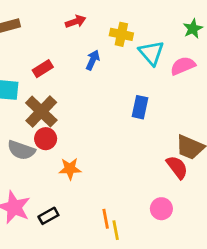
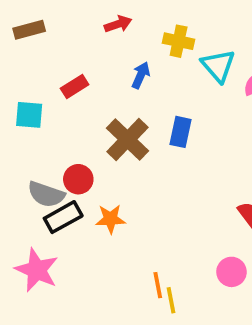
blue rectangle: (140, 107) -> (180, 132), moved
brown cross: (41, 112) -> (127, 140), moved
black rectangle: (48, 216) -> (63, 217), moved, size x1.4

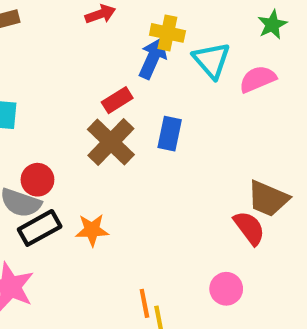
blue arrow: (141, 75) -> (153, 58), moved, size x1.4
red rectangle: (75, 87) -> (117, 100), moved
red circle: (78, 179) -> (37, 180), moved

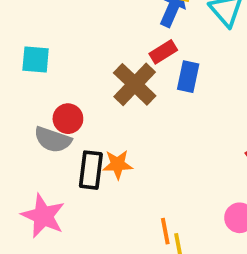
red rectangle: (117, 100) -> (163, 52), moved
black rectangle: (40, 228) -> (91, 170), moved, turned -54

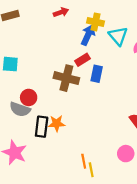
brown cross: (135, 84) -> (66, 78), turned -30

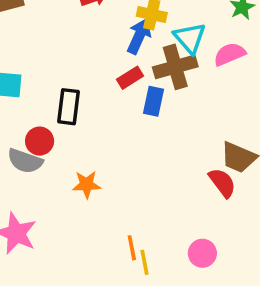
brown cross: (66, 78) -> (175, 67), moved, turned -30
black rectangle: (42, 127) -> (69, 107), moved
pink circle: (126, 154) -> (202, 253), moved

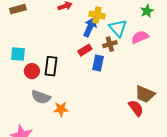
brown cross: (175, 67) -> (110, 44), size x0.6
red circle: (40, 141) -> (32, 71), moved
gray semicircle: (25, 161) -> (41, 97), moved

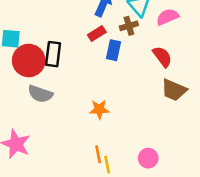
red circle: (32, 71) -> (29, 60), size x1.6
red semicircle: (136, 108) -> (162, 57), moved
orange star: (61, 109) -> (99, 109), moved

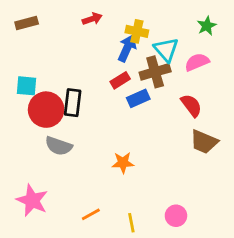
brown cross: (129, 26) -> (155, 72), size x1.5
blue rectangle: (113, 50) -> (138, 98), turned 54
orange line: (98, 154) -> (91, 214), moved, turned 72

